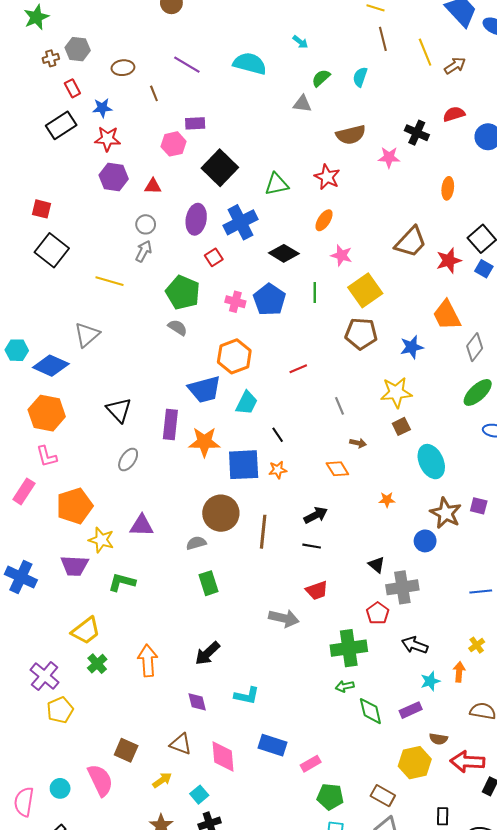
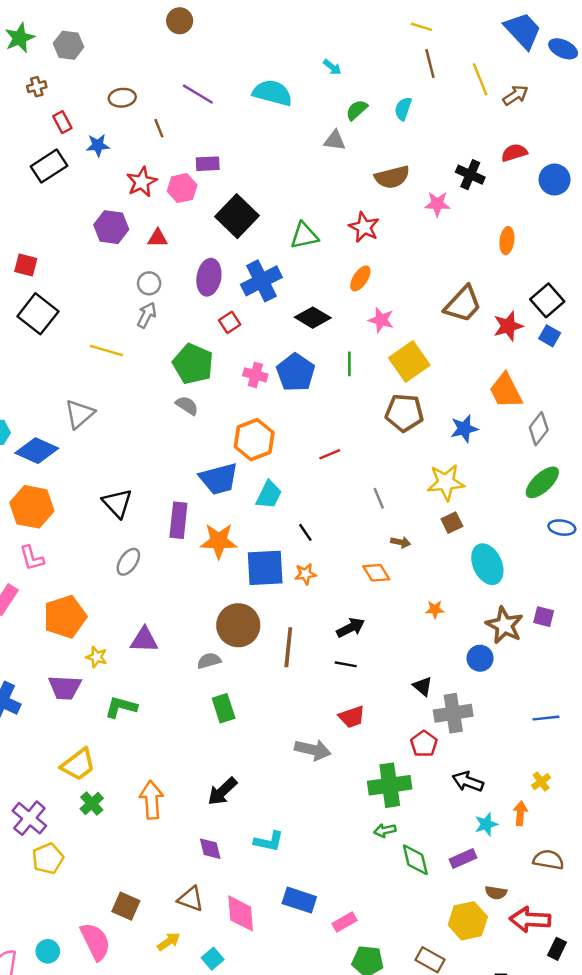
gray hexagon: (78, 49) -> (68, 45), moved
red star: (107, 139) -> (142, 182), moved, turned -30
yellow star: (101, 540) -> (97, 657), size x0.7

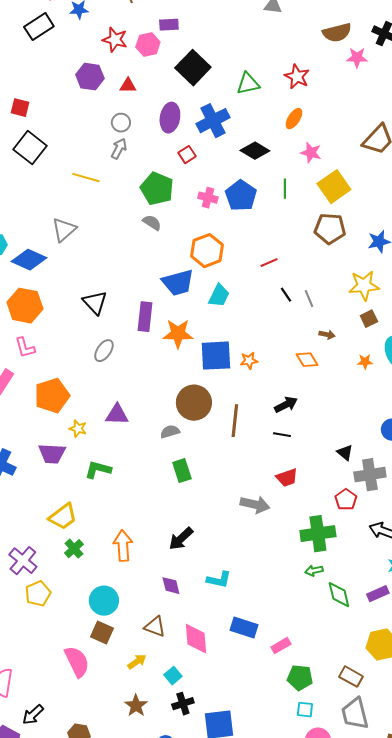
brown semicircle: (392, 177) -> (337, 33), moved
red star: (142, 182) -> (115, 40), turned -30
black line: (305, 532) -> (286, 295), moved
orange star: (435, 609) -> (365, 362), moved
cyan circle: (48, 951) -> (104, 601), moved, size x1.5

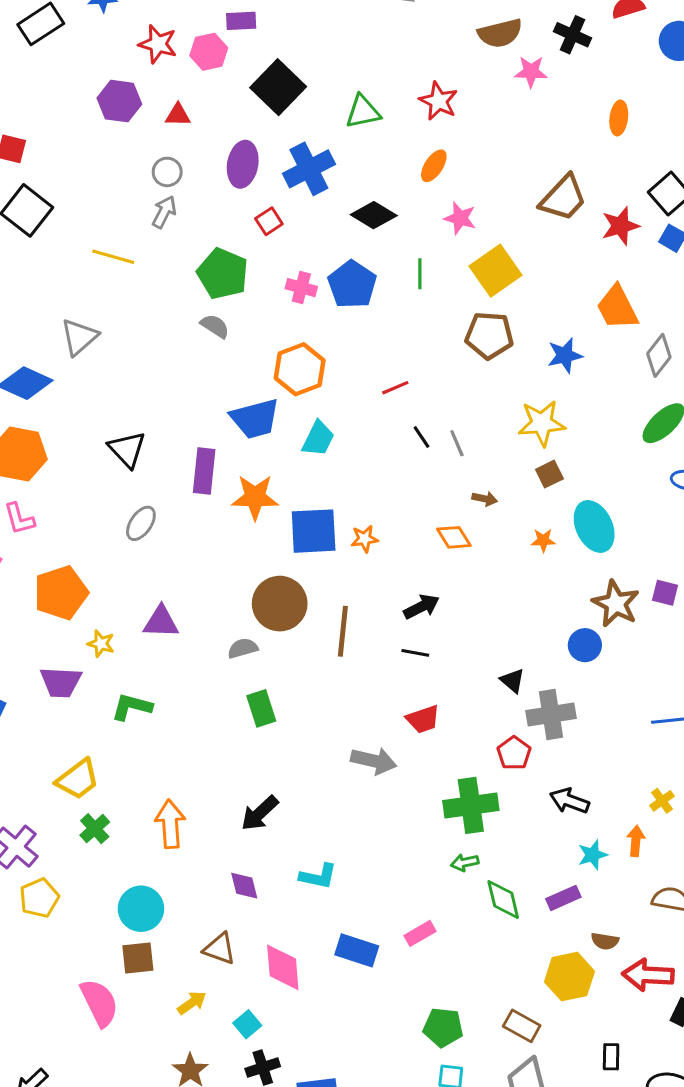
brown square: (102, 633) -> (138, 958), turned -30
pink rectangle: (281, 646) -> (420, 933), moved

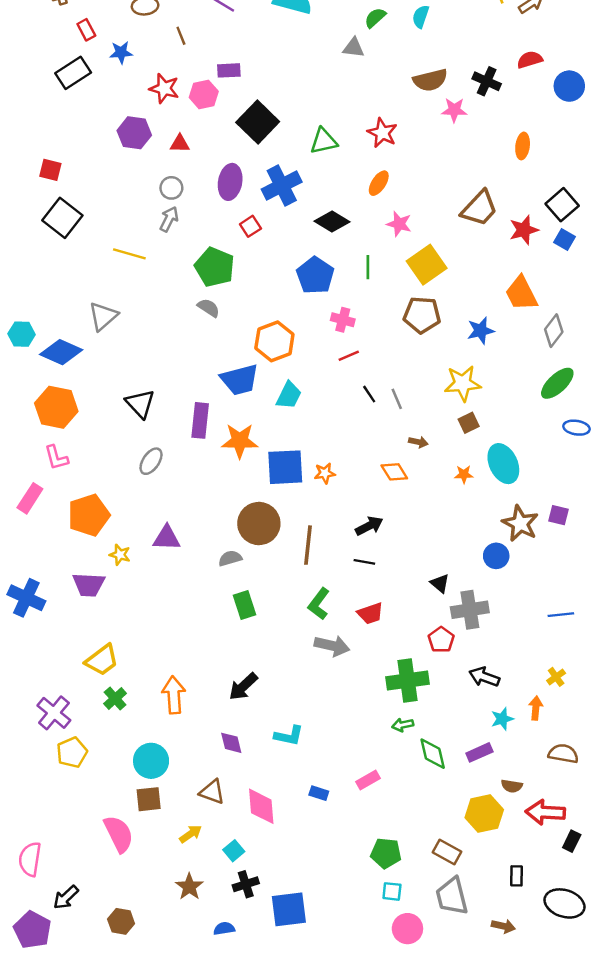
pink cross: (301, 288) -> (343, 320), moved
green L-shape: (132, 707) -> (319, 604), moved, turned -68
blue rectangle: (357, 950) -> (319, 793), size x0.6

